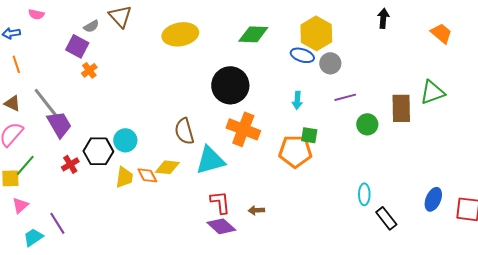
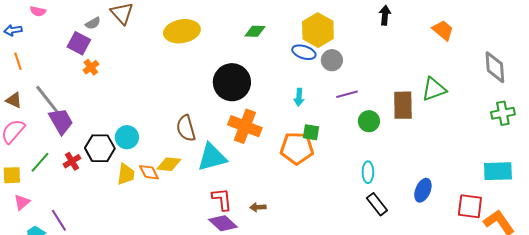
green diamond: (253, 34) -> (255, 31), size x0.7
green line: (25, 165) -> (40, 162), moved
cyan ellipse: (364, 194) -> (368, 172), moved
blue ellipse: (433, 199) -> (423, 190), moved
black rectangle: (386, 218) -> (377, 204), moved

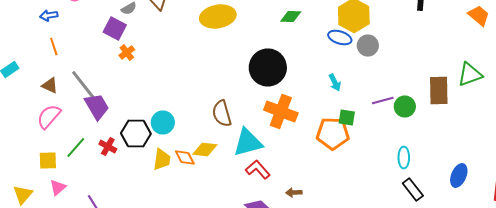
purple line: (347, 94) -> (383, 100), moved
cyan arrow: (299, 97) -> (335, 82), turned -30
red cross: (72, 161) -> (108, 146), turned -30
red L-shape: (222, 199) -> (258, 170), moved, turned -35

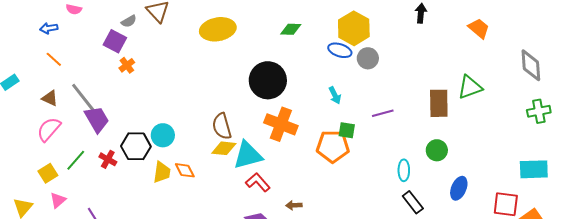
orange line: (54, 46) -> (54, 59), turned -30
green circle: (405, 106) -> (437, 150), moved
yellow diamond: (205, 150) -> (224, 148), moved
yellow square: (48, 160) -> (48, 173), turned -30

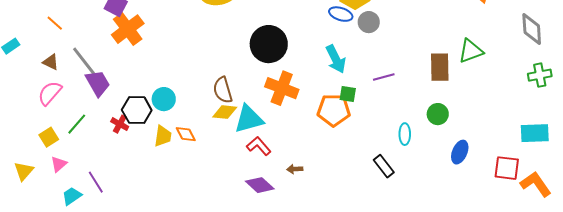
orange cross: (127, 65) -> (128, 29), size x2.0
cyan arrow: (335, 95) -> (336, 59), size x1.6
red cross: (108, 159) -> (120, 124), moved
black rectangle: (413, 202) -> (384, 166), moved

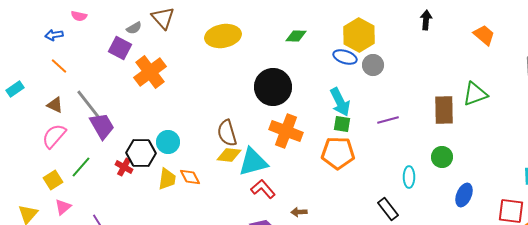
orange cross: (128, 29) -> (150, 72), moved
green square: (348, 94) -> (342, 124), moved

